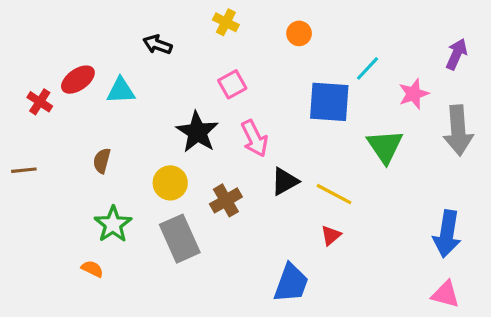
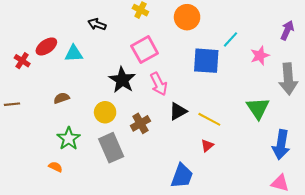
orange circle: (299, 33) -> (187, 17), size x1.6
pink square: (232, 84) -> (145, 50), size x1.5
green triangle: (385, 146) -> (258, 108), moved
brown semicircle: (102, 161) -> (62, 98), turned 56

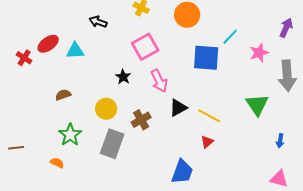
black star: (122, 80) -> (123, 77), size x0.6
brown line: (12, 104) -> (16, 148), moved
blue arrow: (281, 145) -> (280, 141), size x0.5
gray rectangle: (111, 148) -> (112, 144), turned 44

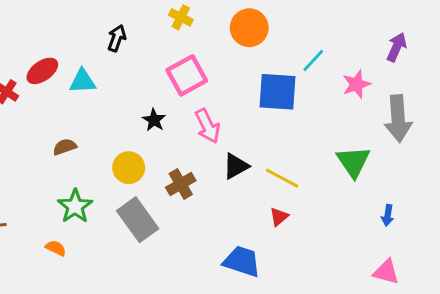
black arrow: (98, 22) -> (117, 38), turned 90
gray rectangle: (112, 144) -> (138, 220), turned -56
blue trapezoid: (182, 172) -> (242, 261), turned -92

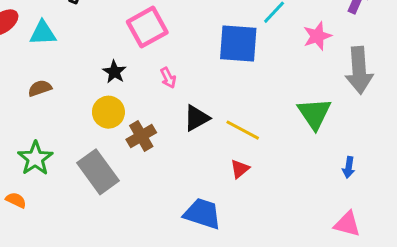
pink arrow: (208, 126) -> (168, 78), size x0.6
brown semicircle: (65, 147) -> (40, 88), moved
yellow circle: (129, 168) -> (108, 112), moved

